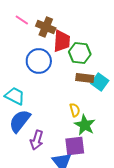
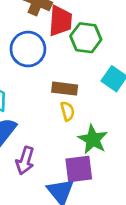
brown rectangle: (85, 78) -> (65, 89), moved
yellow semicircle: (75, 110) -> (67, 111), moved

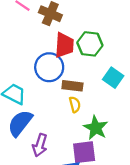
red trapezoid: (60, 21) -> (64, 45), moved
blue circle: (28, 49) -> (49, 67), moved

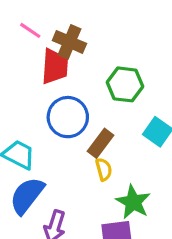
red trapezoid: (64, 45) -> (55, 66), moved
brown rectangle: (72, 86) -> (100, 143), turned -60

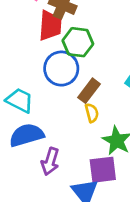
green hexagon: (125, 84) -> (78, 42), moved
blue semicircle: (27, 195) -> (27, 135), turned 36

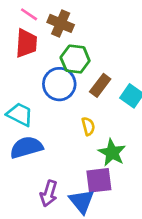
red trapezoid: (50, 26) -> (26, 43), moved
brown rectangle: (89, 91) -> (100, 85), moved
purple arrow: (50, 161) -> (49, 193), moved

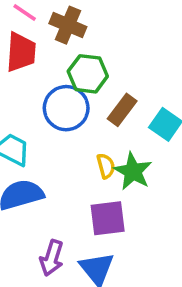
green star: (112, 153) -> (133, 171), moved
purple square: (99, 180) -> (108, 218), moved

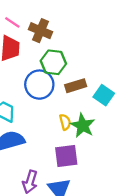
brown rectangle: (122, 110) -> (76, 86), turned 36

